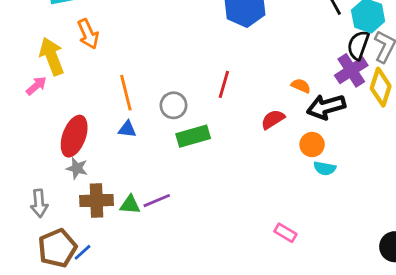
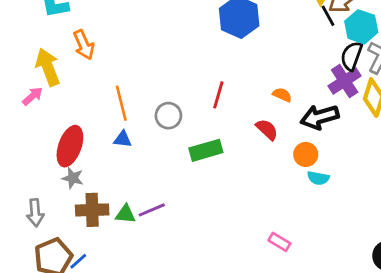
orange semicircle: (301, 86) -> (282, 95), moved
red semicircle: (273, 119) -> (267, 129), turned 75
green rectangle: (193, 136) -> (206, 150), moved

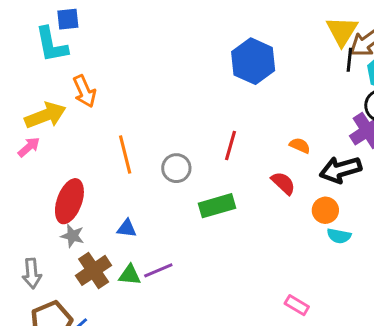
black line: (328, 16) -> (349, 60), turned 35
yellow arrow: (48, 67) -> (45, 115), turned 90
blue triangle: (123, 139) -> (127, 228), moved
brown cross: (92, 210) -> (94, 270), turned -32

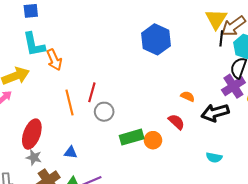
cyan L-shape: (51, 45) -> (34, 44), moved
orange arrow: (84, 91) -> (54, 60), moved
red line: (231, 146) -> (92, 92), moved
orange circle: (325, 210) -> (153, 140), moved

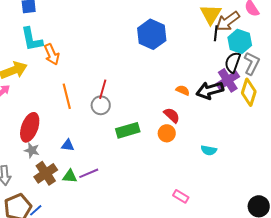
red line: (92, 92) -> (103, 89), moved
black arrow: (215, 113) -> (210, 90), moved
orange circle: (153, 140) -> (167, 133), moved

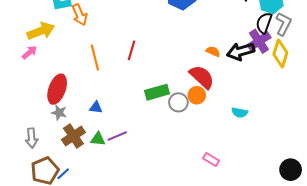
gray circle: (101, 105) -> (178, 102), moved
red semicircle: (172, 115) -> (202, 77), size x1.5

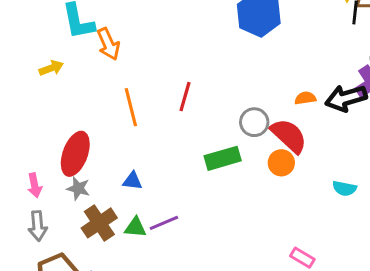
yellow arrow: (41, 31) -> (51, 68), size x0.6
orange semicircle: (213, 51) -> (305, 98), turned -32
pink arrow: (30, 52) -> (35, 185), moved, turned 119
gray circle: (178, 102) -> (254, 122), moved

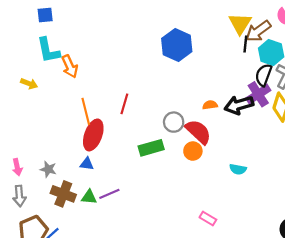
yellow arrow: (51, 68) -> (29, 84), turned 42
red ellipse: (75, 154) -> (93, 135), moved
brown cross: (99, 223) -> (63, 194), turned -35

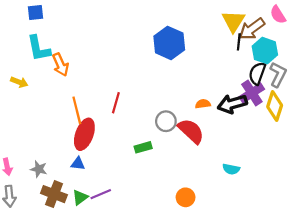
green rectangle: (151, 148) -> (143, 147), size x0.7
orange circle: (193, 151) -> (186, 197), moved
green triangle: (89, 197) -> (80, 197), turned -42

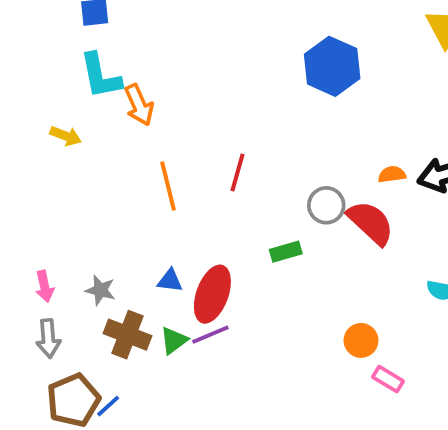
red ellipse: (84, 134) -> (212, 294), moved

